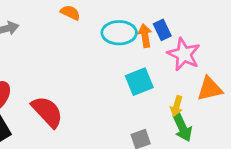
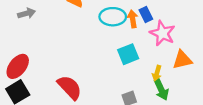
red semicircle: (47, 112) -> (70, 87), moved

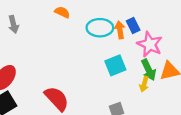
gray arrow: (27, 13) -> (13, 24), turned 91
green arrow: (161, 90) -> (149, 70), moved

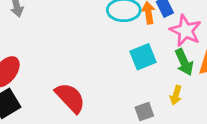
yellow arrow: (144, 84) -> (176, 95), moved

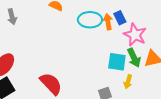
cyan square: (143, 57) -> (117, 62), moved, turned 30

